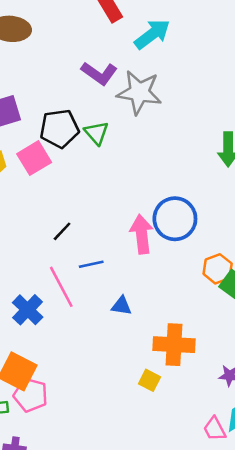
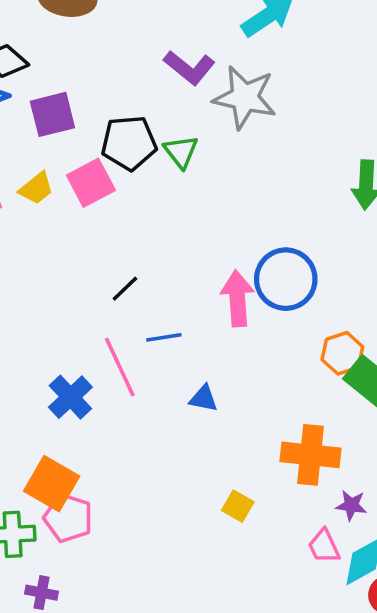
orange cross: (174, 345) -> (310, 455), moved
pink trapezoid: (215, 429) -> (324, 546), moved

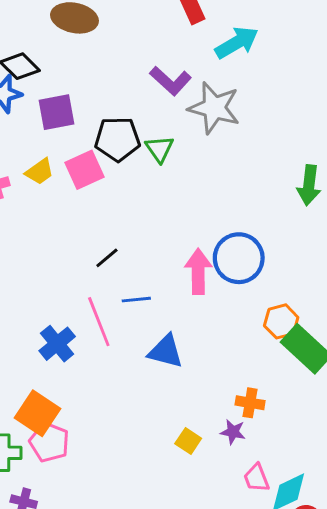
blue triangle: (204, 398) -> (166, 351), size x1.5
orange cross: (310, 455) -> (250, 403), size x0.6
purple star: (351, 505) -> (233, 432), moved

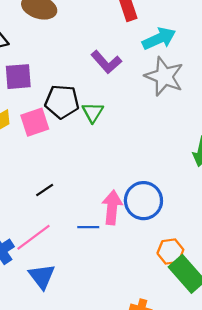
gray star: (214, 108) -> (164, 76), moved
blue line: (136, 300) -> (88, 227), moved
pink line: (99, 322) -> (33, 237), turned 69
blue triangle: (166, 351) -> (42, 276), moved, turned 32

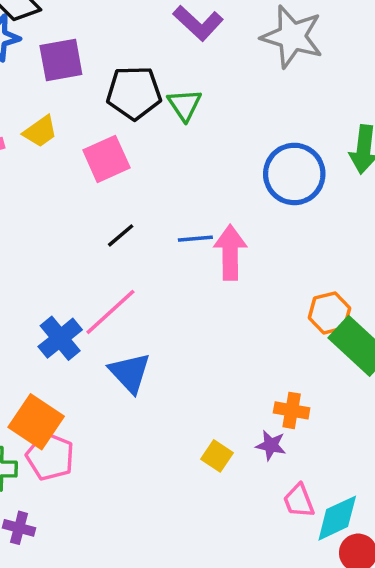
pink square: (35, 122) -> (106, 159), moved
blue circle: (143, 201) -> (294, 174), moved
blue line: (88, 227) -> (195, 239), moved

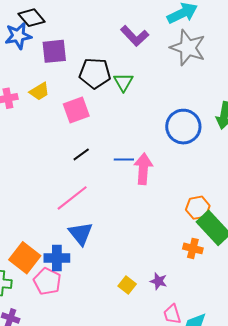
blue cross: (60, 338) -> (57, 258), moved, turned 35
orange cross: (292, 410) -> (193, 248), moved
pink pentagon: (50, 456) -> (47, 281), moved

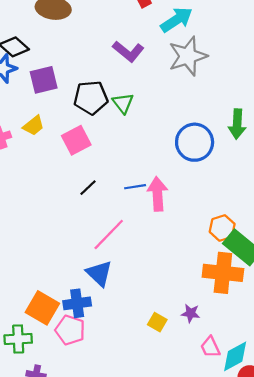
gray star: (188, 48) -> (188, 56), turned -30
pink line: (72, 198) -> (109, 234), moved
orange cross: (193, 248) -> (223, 273), size x1.8

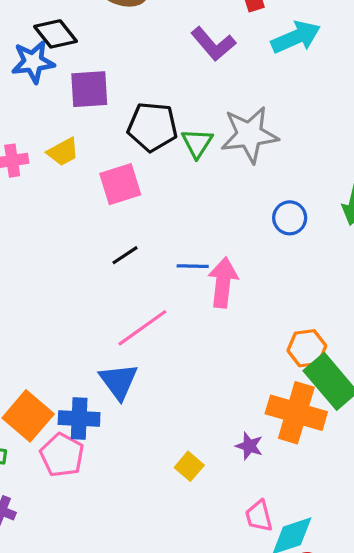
purple L-shape: (128, 51) -> (213, 44), moved
gray star: (188, 56) -> (249, 135), moved
blue circle: (195, 142) -> (290, 218), size x0.6
purple star: (191, 313) -> (249, 446), moved

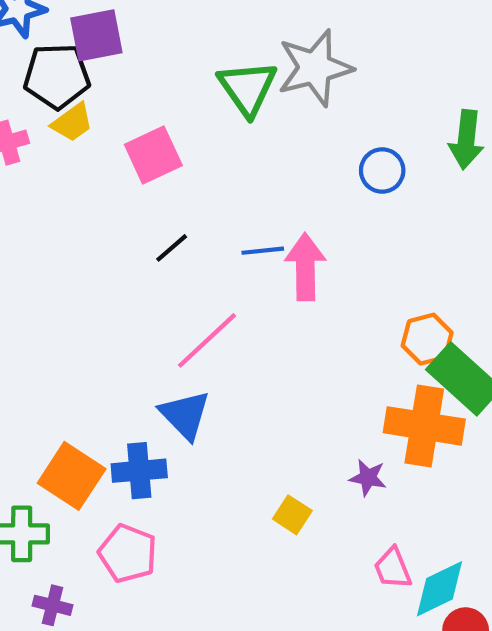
black pentagon: (152, 127) -> (57, 76), moved
green triangle: (197, 143) -> (248, 88), size x1.4
pink pentagon: (62, 455) -> (128, 553), moved

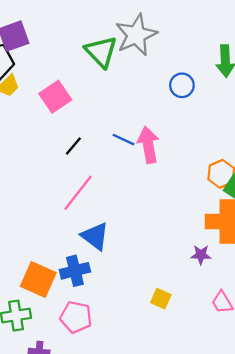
blue line: (263, 251) -> (124, 140), turned 40
pink line: (207, 340) -> (78, 193), moved
yellow square: (292, 515) -> (161, 299), moved

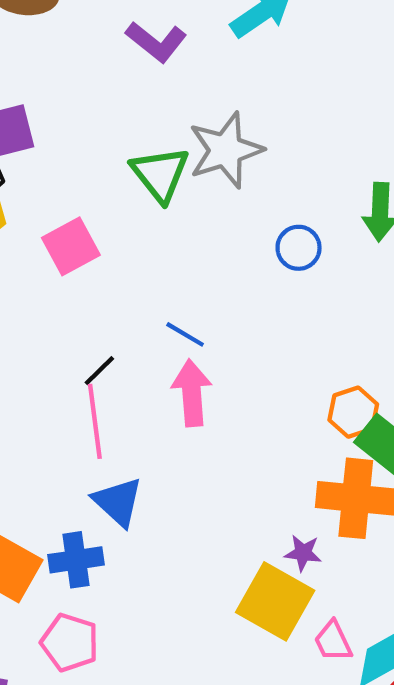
pink arrow: (148, 145) -> (192, 393), moved
black line: (73, 146) -> (99, 371), moved
pink line: (78, 193) -> (95, 421), turned -51
yellow square: (161, 299) -> (275, 601), moved, size x2.0

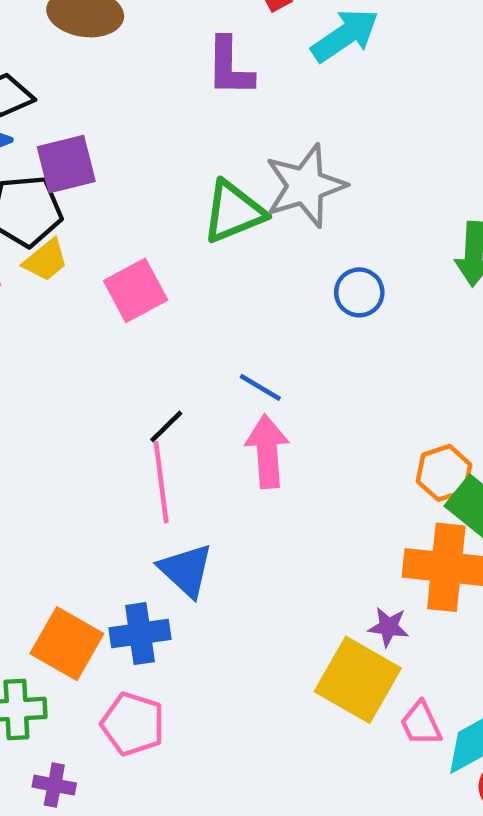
purple L-shape: (156, 42) -> (230, 67), turned 52
green triangle: (160, 174) -> (233, 212), turned 46
blue circle: (299, 248) -> (359, 292), moved

